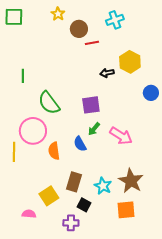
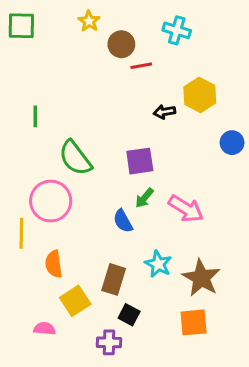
cyan cross: (115, 20) -> (177, 30), turned 36
orange semicircle: (54, 151) -> (54, 264), moved
cyan star: (103, 186) -> (158, 264), moved

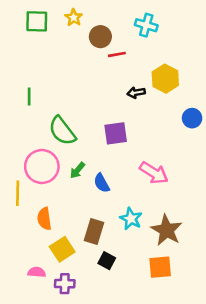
green square: (21, 26) -> (37, 21), moved
green arrow: (144, 198) -> (77, 170), moved
purple cross: (109, 342) -> (65, 284), moved

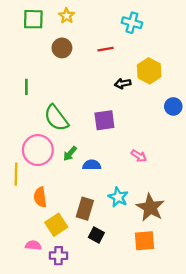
brown circle: (100, 37) -> (62, 48), moved
pink arrow: (154, 173) -> (139, 156), size x0.6
blue semicircle: (102, 183) -> (92, 165), turned 120

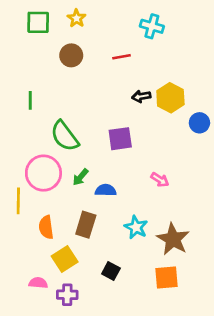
yellow hexagon: (149, 71) -> (170, 98), moved
brown rectangle: (85, 209) -> (86, 225), moved

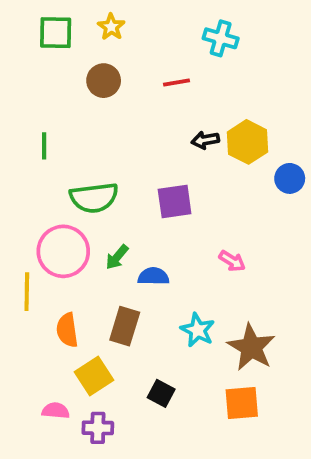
green semicircle: (65, 136) -> (94, 198), turned -60

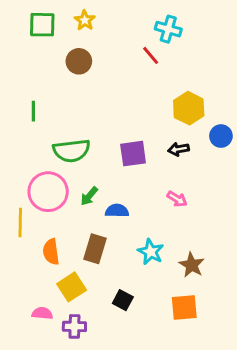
red line: (176, 83) -> (151, 55), moved, turned 60
black arrow: (205, 140) -> (178, 149), moved
brown star: (251, 347) -> (192, 265), size x0.7

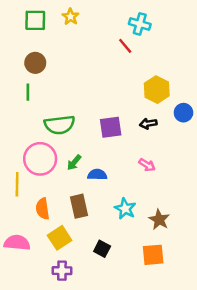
brown circle: (79, 61) -> (35, 63), moved
brown rectangle: (95, 249) -> (79, 206), turned -30
pink semicircle: (42, 313) -> (17, 243), moved, size x1.5

